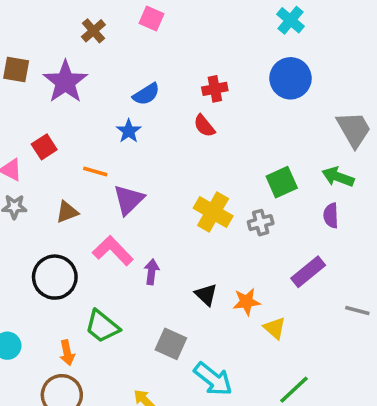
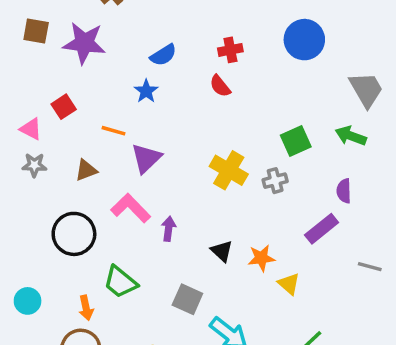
purple star: (65, 82) -> (84, 43), turned -30
purple semicircle: (331, 216) -> (344, 191), moved

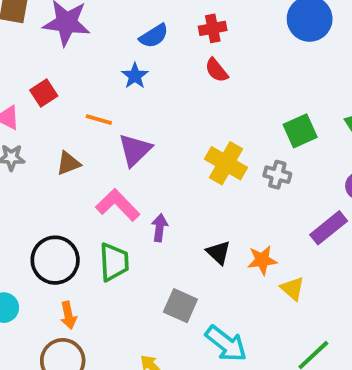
red cross: (230, 50) -> (213, 28), moved
gray cross: (275, 181) -> (277, 175), turned 30
black circle: (74, 234) -> (55, 260), moved
green trapezoid: (120, 282) -> (114, 262), moved, turned -132

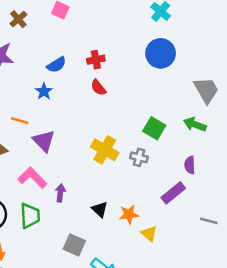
green square: (300, 131) -> (154, 128), turned -35
purple triangle: (135, 150) -> (44, 141), turned -30

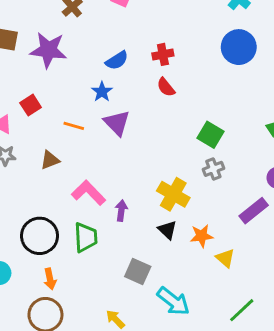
green square: (154, 128) -> (210, 135), moved
purple triangle: (44, 141) -> (117, 123), moved
yellow cross: (105, 150) -> (173, 194), moved
gray cross: (139, 157) -> (213, 169), turned -36

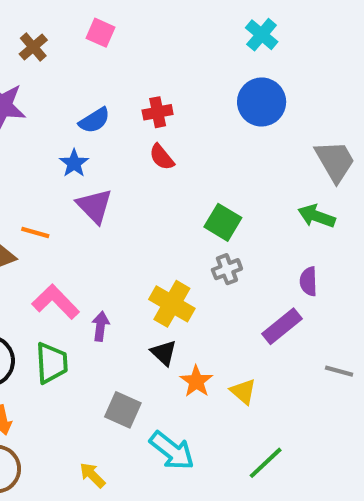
orange line: (74, 126) -> (35, 232), moved
orange star: (202, 236) -> (196, 381), moved, turned -30

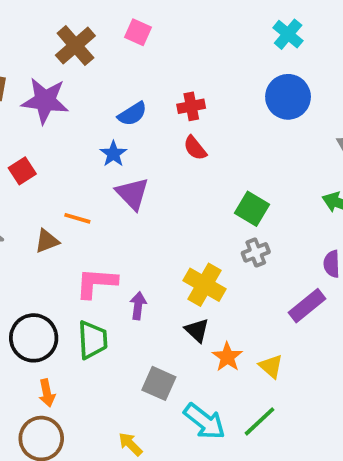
brown cross: (33, 47) -> (75, 46), size x1.5
pink L-shape: (56, 302) -> (96, 283), turned -42
green line: (266, 463) -> (260, 421), moved

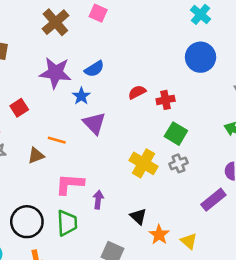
purple star: (45, 101) -> (55, 73), moved
red cross: (191, 106) -> (166, 100), moved
red semicircle: (195, 148) -> (137, 92), turned 102
yellow cross: (204, 285) -> (144, 163), moved

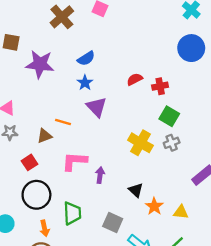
blue semicircle: (94, 69) -> (86, 58), moved
purple star: (55, 73) -> (40, 64), moved
red square: (19, 108) -> (30, 162), moved
green trapezoid: (67, 223) -> (72, 213), moved
yellow triangle: (189, 241) -> (181, 212), turned -35

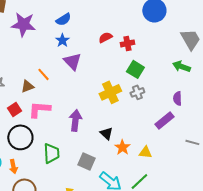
orange line: (63, 122) -> (43, 74), turned 32
yellow cross: (140, 143) -> (110, 92), turned 35
pink L-shape: (75, 161) -> (39, 109), moved
purple arrow: (100, 175) -> (75, 120), size x1.5
orange arrow: (45, 228) -> (13, 166), moved

